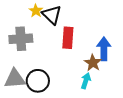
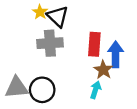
red rectangle: (68, 38) -> (94, 44), moved
gray cross: (21, 39) -> (50, 43), moved

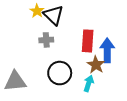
gray cross: (50, 43) -> (46, 40), size x0.6
black circle: (42, 90) -> (60, 73), moved

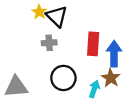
brown star: (96, 65) -> (111, 78), moved

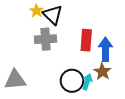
gray cross: (49, 43) -> (46, 39), size x1.5
black circle: (63, 78) -> (72, 81), moved

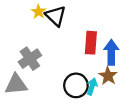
gray cross: (46, 39) -> (30, 59), moved, turned -30

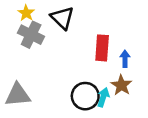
yellow star: (39, 12) -> (26, 13), moved
blue arrow: (111, 52) -> (125, 59), size x0.6
gray cross: (30, 59) -> (31, 35), moved, turned -30

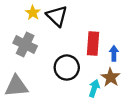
yellow star: (26, 13) -> (33, 13), moved
gray cross: (31, 35) -> (25, 45), moved
black circle: (85, 96) -> (67, 68), moved

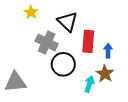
black triangle: (57, 16) -> (67, 22), moved
gray cross: (25, 45) -> (47, 42), moved

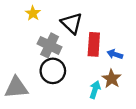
blue arrow: (108, 51) -> (115, 54), turned -72
black circle: (63, 64) -> (53, 71), moved

